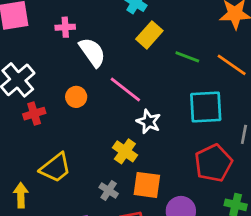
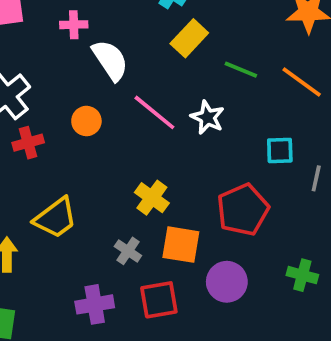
cyan square: (206, 107) -> (280, 150), moved, size x0.6
white star: (149, 122) -> (207, 117), moved
red pentagon: (213, 163) -> (243, 210), moved

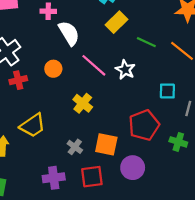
yellow cross: (152, 198) -> (83, 103), moved
green cross: (302, 275) -> (178, 142), moved

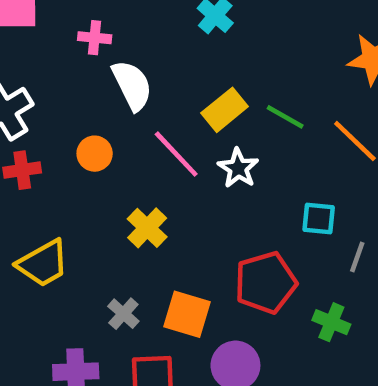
yellow rectangle: (116, 22) -> (225, 110), moved

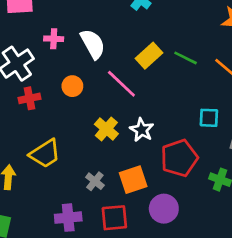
pink cross: (95, 38) -> (54, 39), moved
white star: (238, 168) -> (142, 130), moved
orange square: (187, 314) -> (133, 180), turned -32

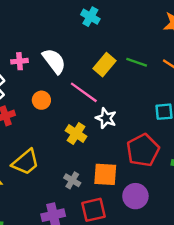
white star: (142, 130) -> (106, 118), moved
orange square: (133, 180) -> (105, 174), turned 30

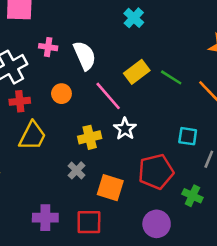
yellow cross: (76, 133) -> (90, 137), turned 30
yellow trapezoid: (26, 162) -> (32, 136), moved, turned -36
gray cross: (72, 180) -> (76, 170), moved
purple circle: (135, 196) -> (157, 224), moved

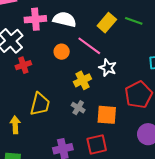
pink cross: (48, 47) -> (35, 19), size x1.5
white semicircle: (85, 56) -> (64, 19), turned -40
orange circle: (61, 94) -> (62, 52), moved
yellow trapezoid: (32, 136) -> (40, 104), moved

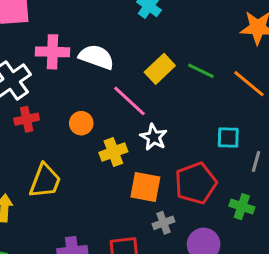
orange circle: (62, 52) -> (81, 123), moved
gray cross: (78, 108) -> (163, 223), moved, turned 32
orange square: (107, 115) -> (145, 187), moved

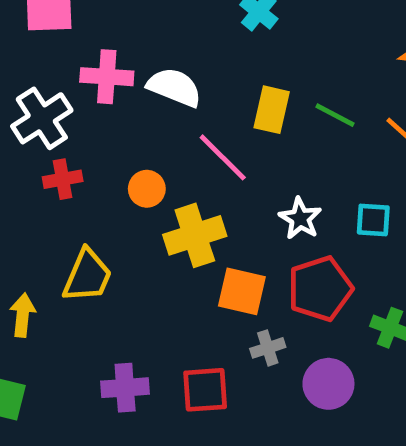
yellow rectangle: (160, 69) -> (272, 110), turned -36
white star: (154, 137) -> (300, 218), moved
yellow cross: (113, 152) -> (195, 235), size x1.4

